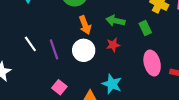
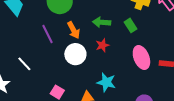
white line: (30, 44) -> (24, 64), moved
purple line: (54, 49) -> (48, 34), moved

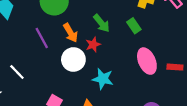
green arrow: (102, 22) -> (101, 23), turned -132
red star: (102, 45) -> (93, 45), moved
cyan star: (106, 82) -> (103, 79), moved

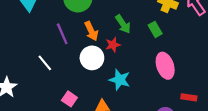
red rectangle: (175, 67) -> (189, 97), moved
white line: (17, 72) -> (45, 63), moved

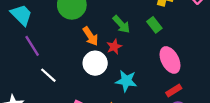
purple line: (62, 34) -> (32, 46), moved
red rectangle: (189, 97) -> (174, 90), moved, turned -32

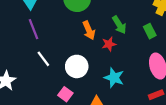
white circle: (95, 63) -> (77, 66), moved

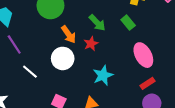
white circle: (77, 66) -> (63, 58), moved
cyan star: (114, 78) -> (103, 75), turned -30

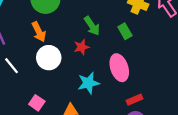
orange arrow: (69, 34) -> (39, 32), moved
pink ellipse: (143, 55) -> (119, 68), moved

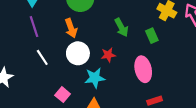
red star: (81, 47) -> (108, 55), moved
cyan star: (88, 83) -> (95, 78), moved

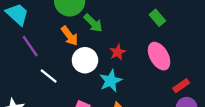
green arrow: (121, 27) -> (93, 23), moved

